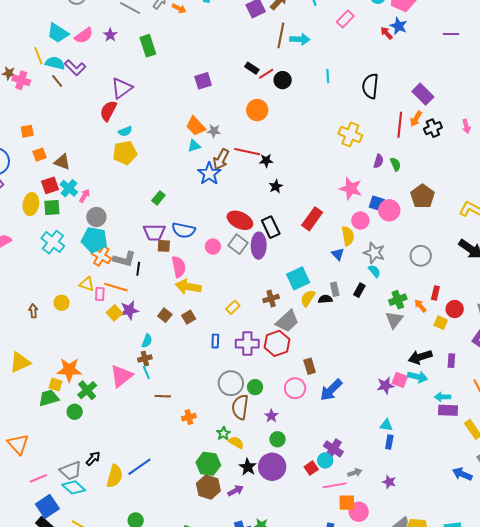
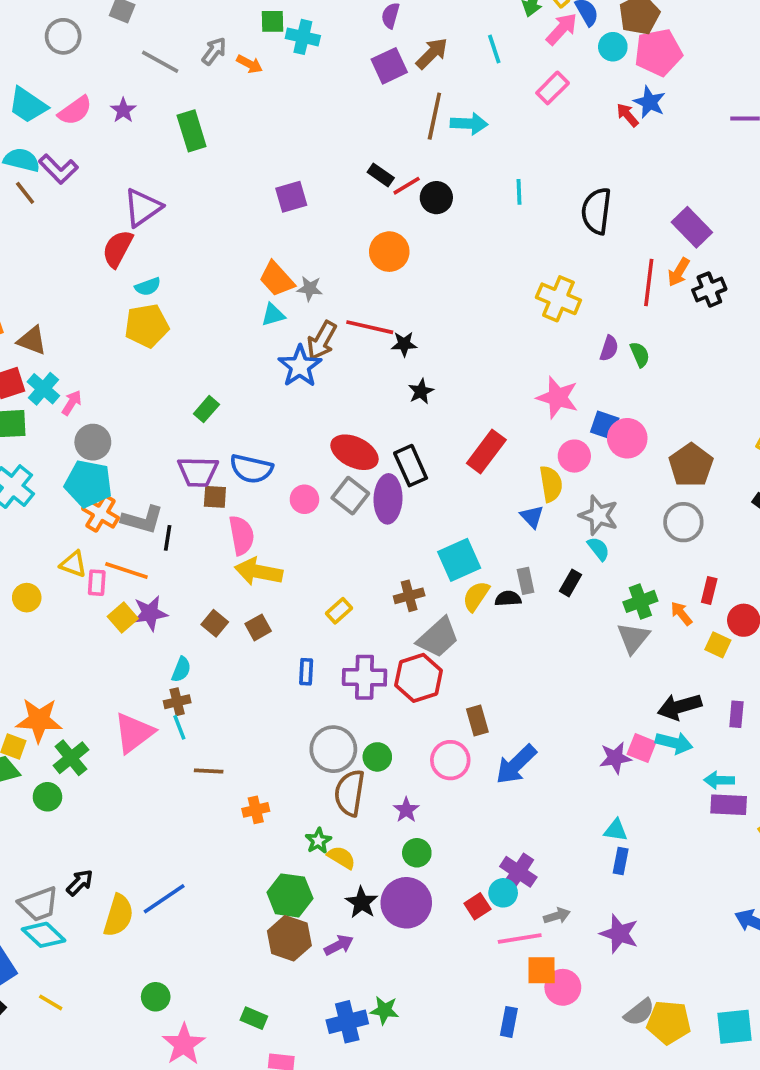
brown pentagon: (422, 196) -> (691, 465), moved
purple star: (389, 482) -> (619, 934), size x1.5

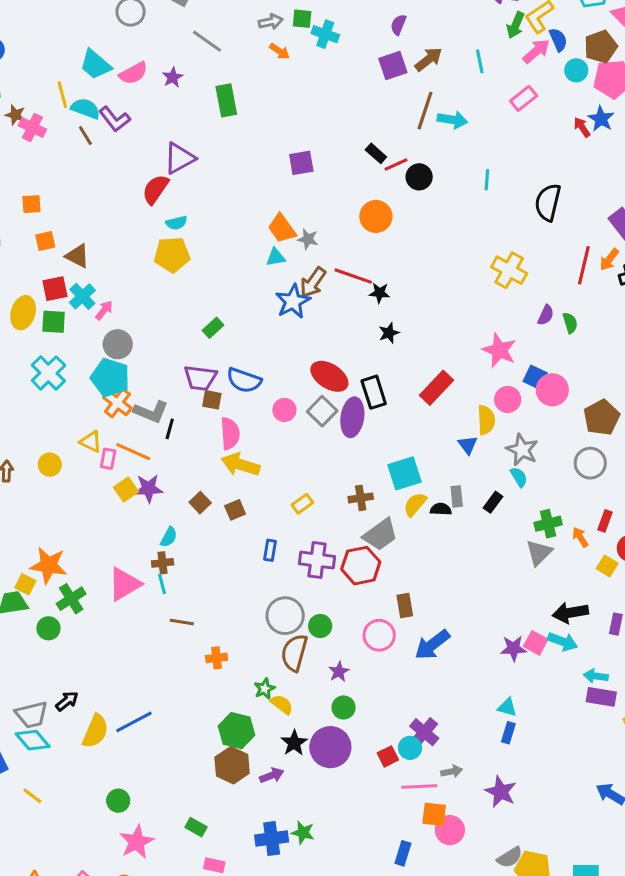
gray arrow: (214, 51) -> (271, 22), moved, turned 35

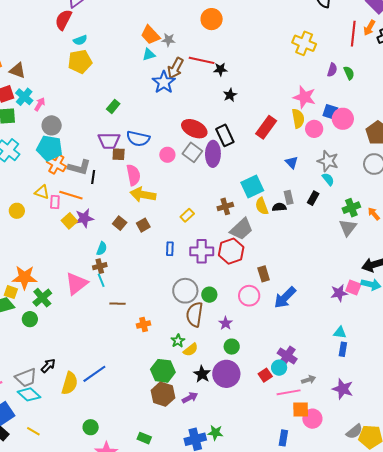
yellow semicircle: (486, 420) -> (298, 119), moved
yellow semicircle: (415, 504) -> (262, 206), turned -54
yellow semicircle: (282, 704) -> (191, 350), turned 112

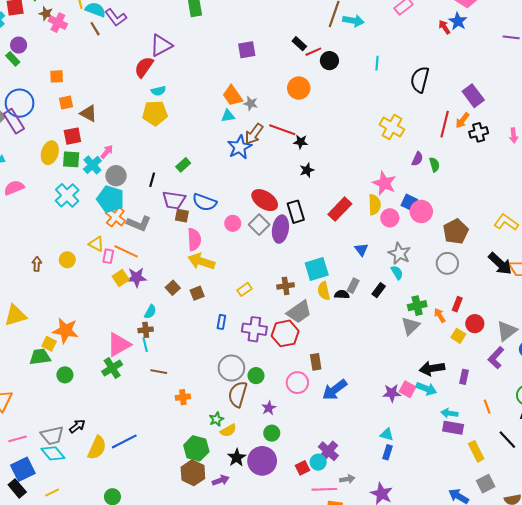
cyan cross: (24, 97) -> (92, 165), moved
black line: (93, 177) -> (152, 180), moved
gray rectangle: (289, 197) -> (353, 286), turned 32
green cross: (42, 298) -> (112, 368), moved
yellow line: (33, 431) -> (52, 492), turned -64

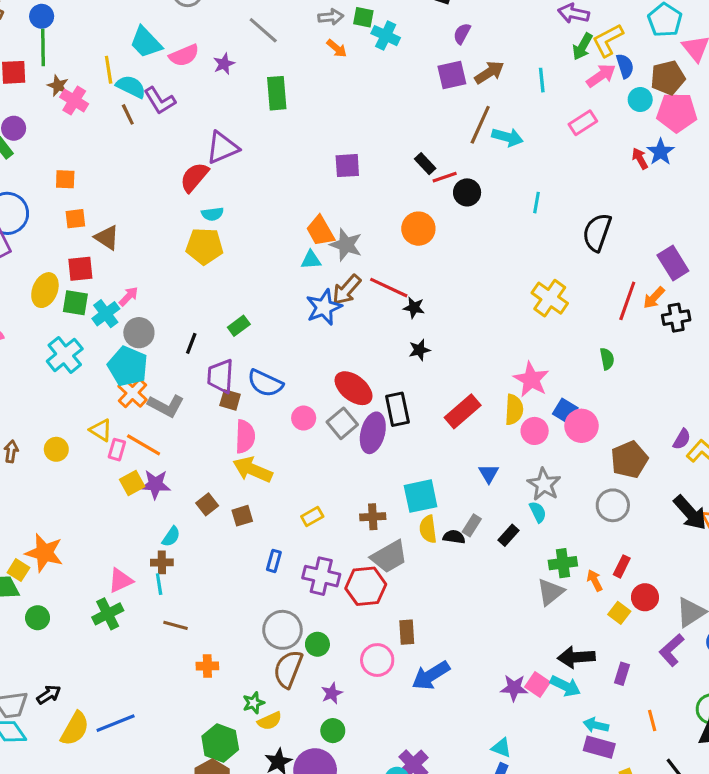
gray star: (251, 103) -> (346, 245), size x1.5
purple semicircle: (417, 159) -> (682, 439), moved
purple trapezoid: (174, 200) -> (220, 376), turned 80
pink triangle: (119, 345) -> (120, 580), size x0.7

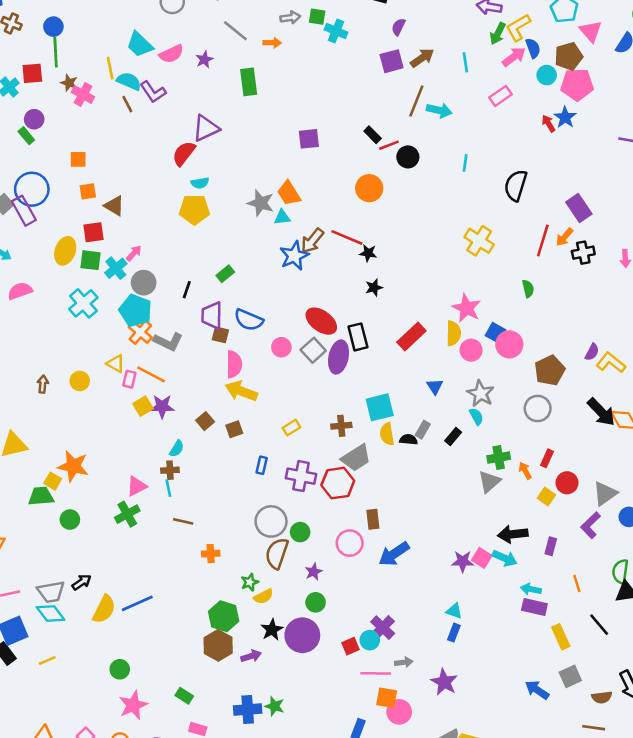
orange arrow: (337, 48) -> (272, 43), moved, turned -36
gray star: (346, 245) -> (261, 203), moved

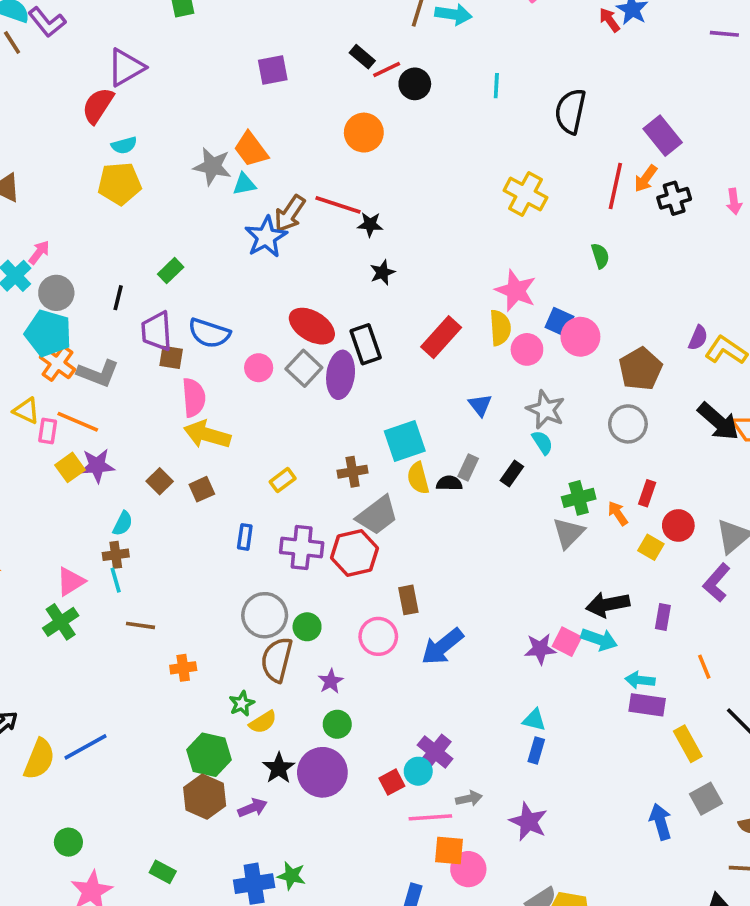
blue arrow: (537, 690) -> (661, 822), turned 45

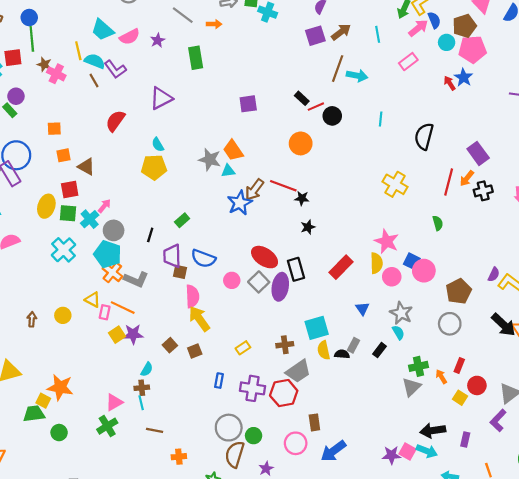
red semicircle: (98, 105) -> (115, 121), moved
cyan semicircle: (124, 145) -> (158, 145), turned 72
yellow arrow: (207, 435) -> (199, 319), turned 36

